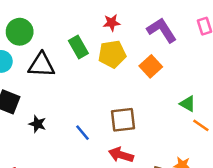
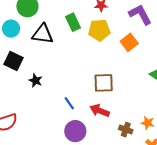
blue line: (83, 133) -> (69, 103), moved

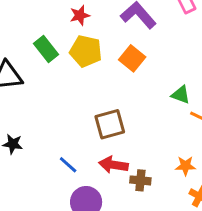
yellow pentagon: (99, 30) -> (86, 51), turned 30
brown cross: (126, 130) -> (140, 180), moved

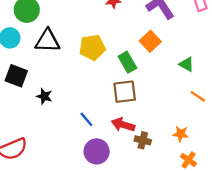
green rectangle: (46, 49) -> (127, 62), moved
yellow pentagon: (86, 51) -> (92, 47), moved, turned -30
green triangle: (181, 95) -> (186, 64), moved

